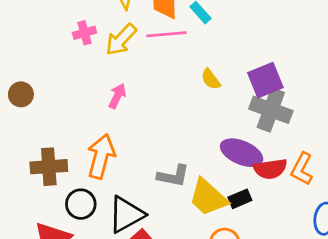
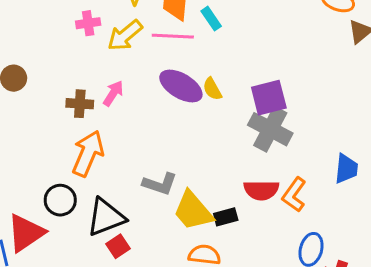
purple ellipse: (242, 153) -> (181, 86), moved
brown cross: (49, 167) -> (80, 104), moved, size x0.7

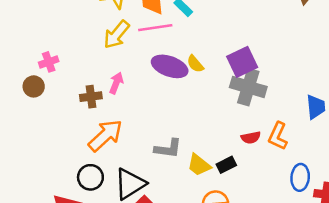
pink cross: (88, 23) -> (49, 62), moved
orange arrow: (88, 153) -> (105, 135), turned 36
red semicircle: (261, 190) -> (251, 138), size x0.7
yellow trapezoid: (193, 211) -> (199, 165), size x0.7

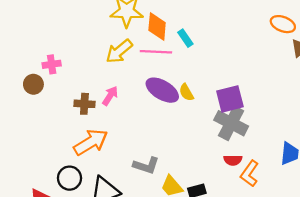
red semicircle: (251, 138) -> (233, 160), moved

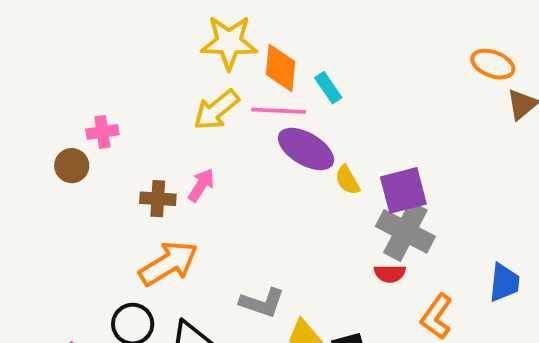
purple ellipse: (162, 90) -> (306, 149), moved
yellow semicircle: (186, 92) -> (347, 180), moved
red semicircle: (233, 160) -> (390, 273), moved

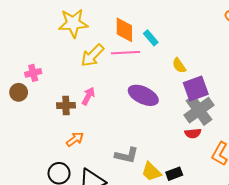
yellow star: (229, 42) -> (73, 23), moved
purple ellipse: (306, 149) -> (143, 95), moved
yellow semicircle: (347, 180) -> (179, 66), moved
gray cross: (405, 231) -> (199, 110), turned 32
orange arrow: (168, 263) -> (75, 139), size x0.6

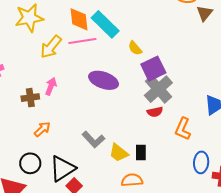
cyan rectangle: (151, 38) -> (105, 24), size x1.8
gray L-shape: (127, 155) -> (93, 139), turned 40
black rectangle: (174, 174) -> (141, 152), turned -63

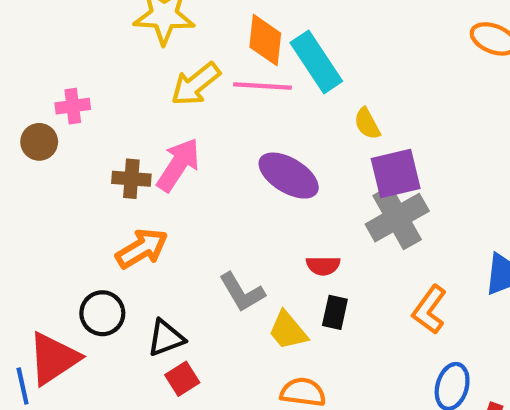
pink arrow: (51, 86) -> (178, 165), size x1.5
red semicircle: (155, 112) -> (323, 266), moved
orange arrow: (42, 129) -> (142, 249), size x1.4
black rectangle: (141, 152) -> (335, 312), moved
black triangle: (62, 169) -> (166, 338), size x0.7

